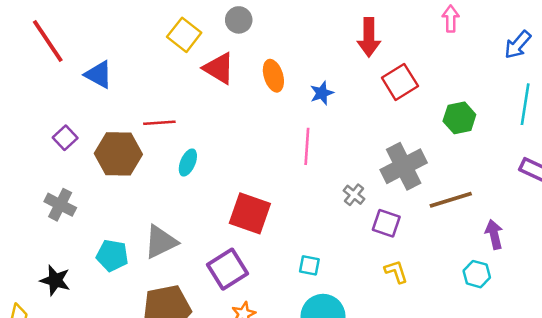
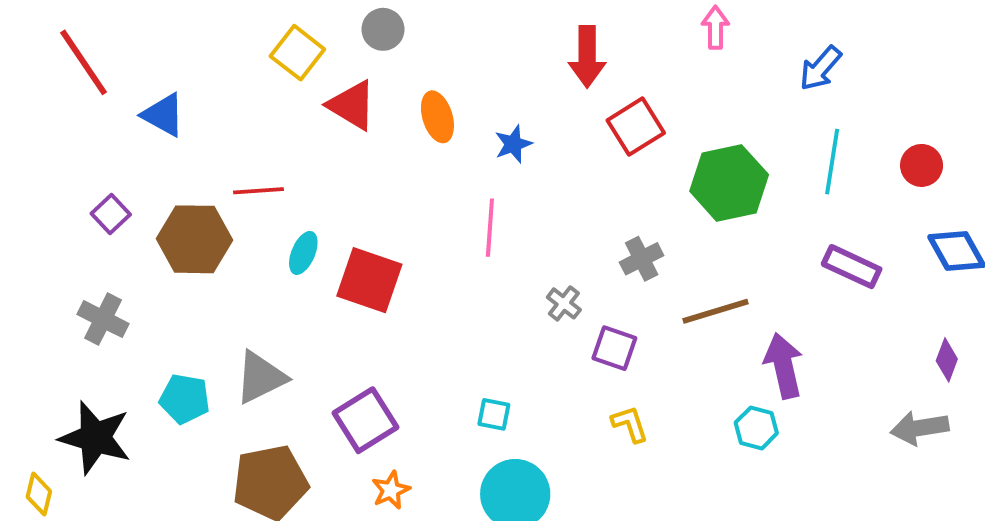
green hexagon: (459, 118) -> (729, 183), size x1.5
gray cross: (404, 166) -> (642, 259), size x0.6
red square: (250, 213) -> (369, 280), moved
purple arrow: (494, 234) -> (784, 366), size x1.4
black star: (55, 280) -> (95, 438), size x1.5

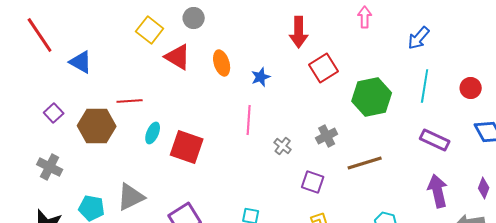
gray cross: (564, 303) -> (283, 146), moved
purple arrow: (784, 366) -> (438, 191), moved

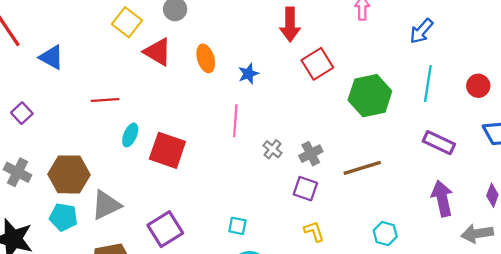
brown hexagon: (97, 126) -> (69, 174), moved
gray cross: (327, 136) -> (311, 154), moved

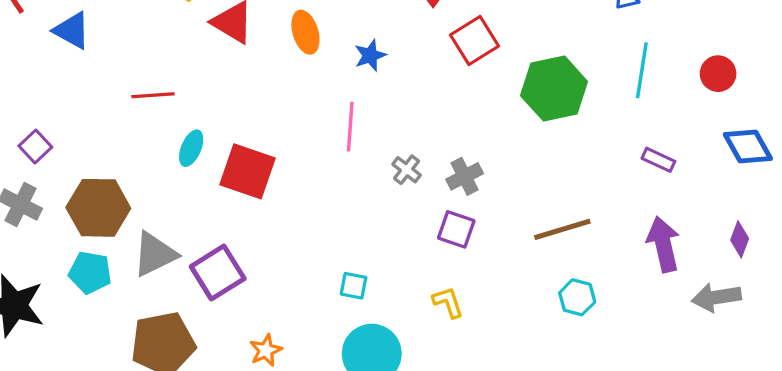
purple square: (22, 113) -> (35, 147), moved
purple rectangle: (439, 143) -> (658, 160), size x0.7
brown line: (362, 168) -> (562, 229), moved
purple square: (165, 229) -> (218, 272), moved
yellow L-shape: (314, 231) -> (448, 302), moved

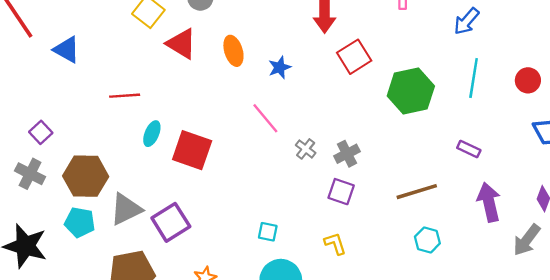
pink line: (350, 127) -> (265, 118), turned -44
purple rectangle: (658, 160) -> (469, 149), moved
gray arrow: (716, 297) -> (527, 240), turned -44

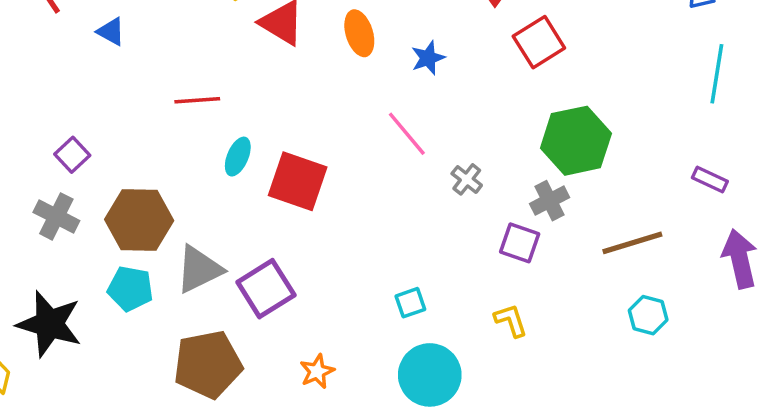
blue triangle: (67, 50) -> (111, 31), size x0.7
green hexagon: (411, 91) -> (576, 141), moved
gray cross: (347, 154) -> (550, 201), moved
cyan square: (268, 232) -> (410, 303), turned -30

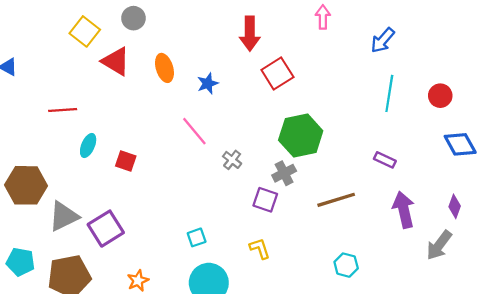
red square: (298, 181) -> (126, 161), size x0.6
cyan pentagon: (130, 289) -> (21, 262), moved
cyan hexagon: (648, 315) -> (346, 265), moved

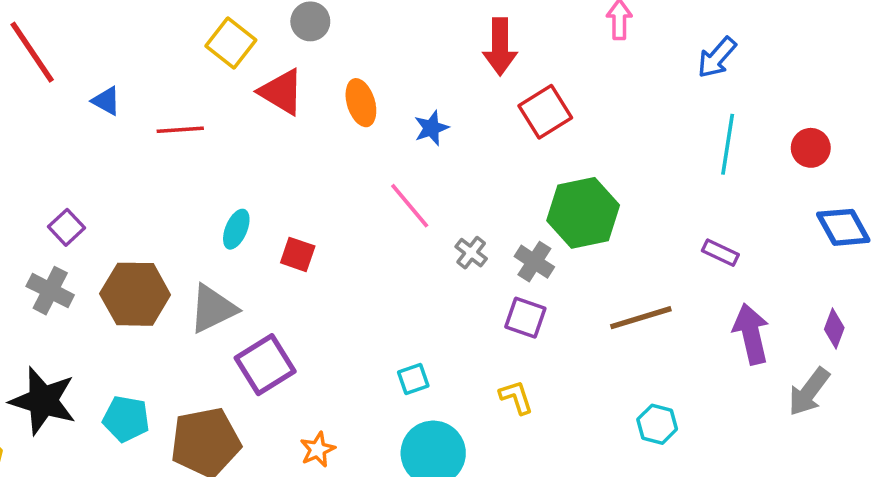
red line: (63, 110) -> (180, 130), moved
gray cross: (284, 173) -> (534, 262), moved, turned -30
gray triangle: (64, 216) -> (213, 309), moved

